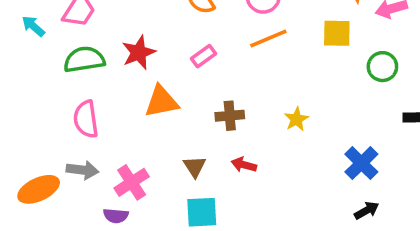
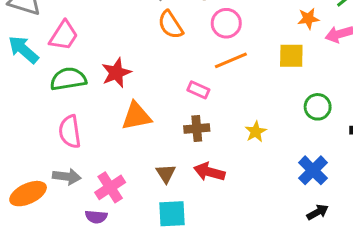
cyan arrow: (33, 26) -> (23, 50), size x1.5
pink rectangle: (203, 56) -> (198, 90), moved, turned 60
green circle: (382, 67) -> (318, 107), moved
red arrow: (244, 165) -> (209, 172), size x1.4

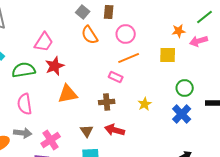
pink trapezoid: (64, 36) -> (44, 42), moved
pink rectangle: (198, 90) -> (116, 77), moved
blue cross: (313, 170) -> (182, 114), moved

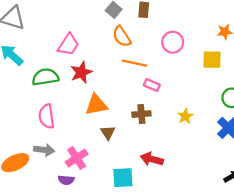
pink circle: (126, 34) -> (173, 42), moved
orange line: (129, 58) -> (134, 63), moved, turned 35
red arrow: (115, 130) -> (152, 159), moved
brown triangle: (87, 131) -> (108, 133), moved

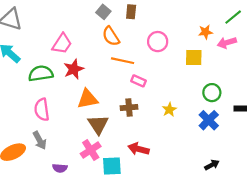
brown triangle: (108, 133) -> (98, 124), size x1.5
gray arrow: (44, 150) -> (40, 140), turned 54
pink cross: (77, 158) -> (91, 150), moved

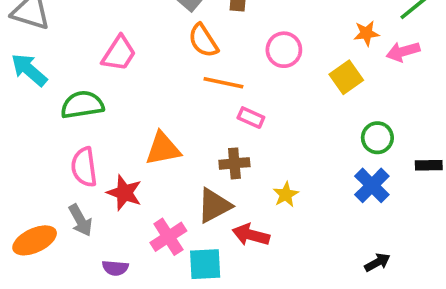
yellow square: (194, 57) -> (346, 77), turned -36
red star: (74, 69) -> (124, 193), moved, turned -30
yellow star: (169, 110) -> (286, 195), moved
brown triangle: (98, 124) -> (214, 206), moved, turned 35

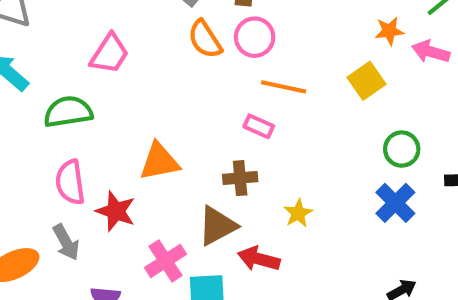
pink circle: (284, 50) -> (255, 37), moved
pink arrow: (403, 52) -> (431, 52), turned 32
orange line: (223, 83) -> (284, 87), moved

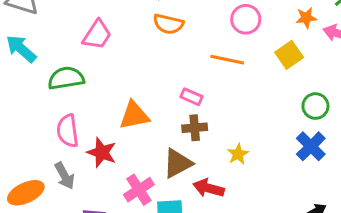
pink circle: (255, 37) -> (246, 19), moved
orange semicircle: (205, 39) -> (168, 24), turned -44
pink rectangle: (259, 126) -> (192, 97), moved

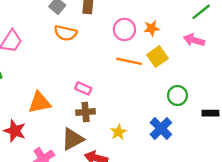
orange star: (306, 18) -> (152, 28), moved
orange line: (227, 60) -> (129, 61), moved
blue cross: (311, 146) -> (161, 128), moved

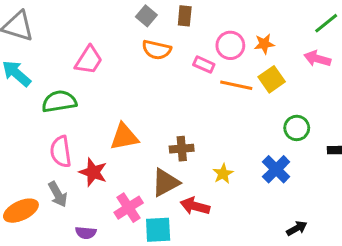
pink rectangle: (83, 88) -> (204, 65), moved

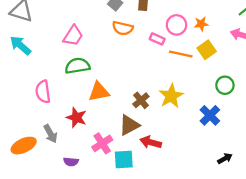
green semicircle: (59, 101) -> (77, 66), moved
brown cross: (182, 149) -> (141, 100), turned -35
pink semicircle: (61, 152) -> (43, 92), moved
yellow star: (223, 174) -> (171, 96), moved, size x1.6

